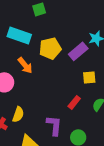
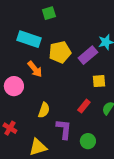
yellow semicircle: (18, 114) -> (44, 110), moved

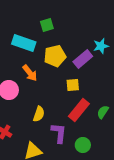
green square: (49, 13) -> (47, 25), moved
yellow square: (99, 81) -> (73, 85), moved
red rectangle: (84, 106) -> (79, 110), size x1.6

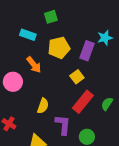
cyan rectangle: (24, 43) -> (28, 35), size x0.7
purple rectangle: (83, 59) -> (87, 51), turned -30
yellow square: (73, 85) -> (77, 77), turned -32

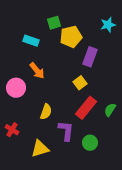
cyan star: (105, 38) -> (108, 25), moved
yellow pentagon: (59, 48) -> (71, 37), moved

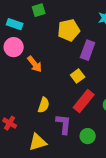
green square: (54, 23) -> (39, 10), moved
cyan rectangle: (31, 41) -> (15, 24), moved
pink circle: (16, 88) -> (14, 47), moved

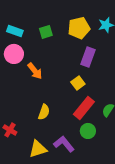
green square: (39, 10) -> (46, 32), moved
yellow pentagon: (69, 30) -> (79, 28), moved
purple L-shape: (64, 124) -> (64, 144), moved, turned -45
green circle: (88, 136) -> (88, 131), moved

